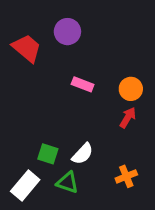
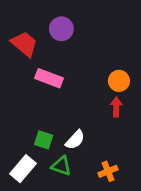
pink rectangle: (83, 84) -> (49, 78), moved, size x1.4
red arrow: (128, 118) -> (116, 107), turned -30
orange cross: (126, 176) -> (108, 171), moved

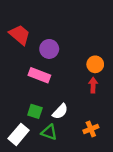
purple circle: (61, 29) -> (49, 49), moved
pink rectangle: (49, 78) -> (39, 75), moved
orange cross: (108, 171) -> (91, 129), moved

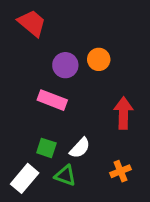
red trapezoid: (20, 35) -> (32, 23), moved
orange circle: (95, 64) -> (99, 59), moved
red arrow: (93, 85) -> (123, 113), size x1.5

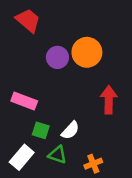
orange circle: (99, 59) -> (87, 52), size x1.5
pink rectangle: (52, 100) -> (24, 101), moved
orange cross: (121, 171) -> (93, 164), moved

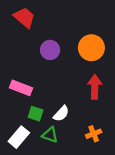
orange circle: (87, 52) -> (91, 48), moved
orange cross: (93, 164) -> (94, 134), moved

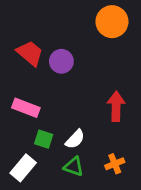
red trapezoid: (24, 18) -> (30, 53), moved
orange circle: (91, 48) -> (112, 22), moved
green triangle: (50, 135) -> (74, 167), moved

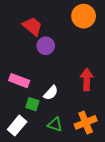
red trapezoid: (30, 53) -> (32, 26), moved
white semicircle: (75, 139) -> (51, 93), moved
orange cross: (115, 164) -> (86, 122), size x1.5

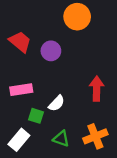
orange circle: (84, 16) -> (77, 17), moved
red trapezoid: (32, 26) -> (20, 42), moved
pink rectangle: (19, 81) -> (21, 90), turned -30

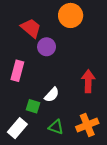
red trapezoid: (20, 42) -> (31, 28), moved
pink rectangle: (21, 90) -> (17, 71), moved, turned -66

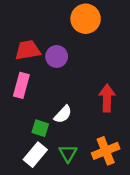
red trapezoid: (31, 28) -> (28, 50), moved, turned -50
green triangle: (56, 127) -> (68, 153), turned 42
white rectangle: (17, 128) -> (35, 155), moved

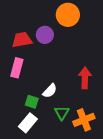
purple circle: (57, 56) -> (45, 35), moved
green triangle: (68, 153) -> (62, 113), moved

